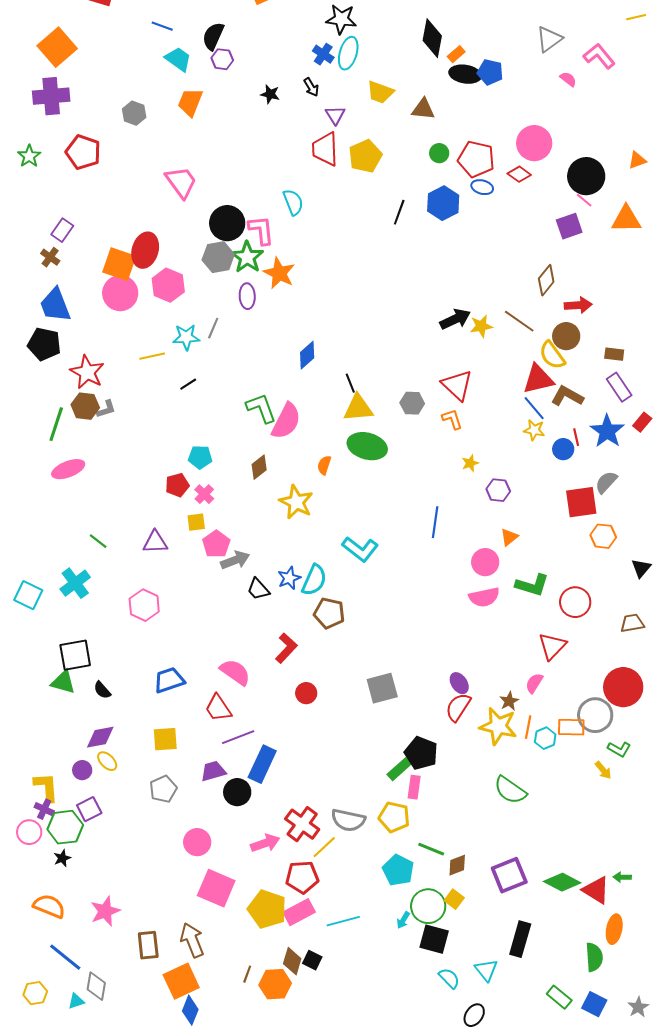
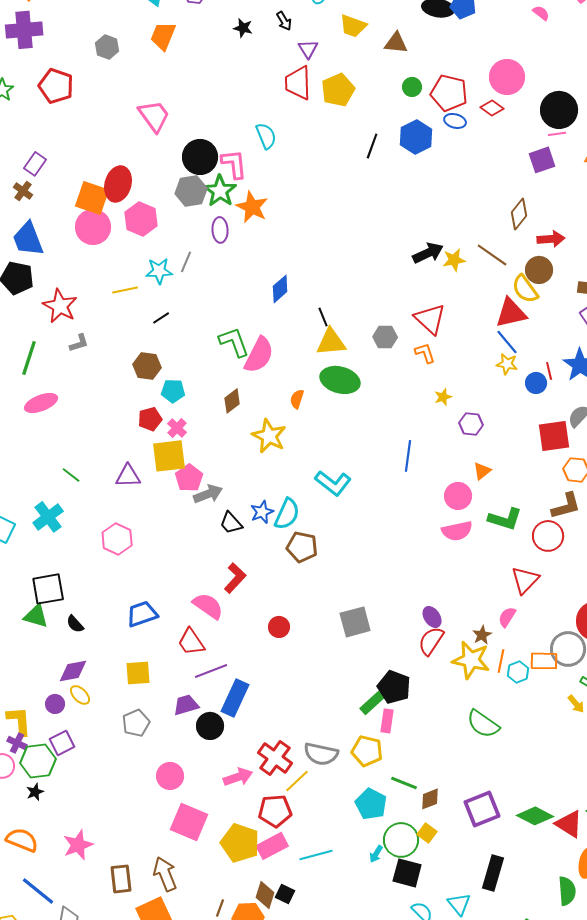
pink line: (584, 200) -> (557, 134), turned -48
brown L-shape: (567, 396) -> (566, 506), moved, turned 136
brown hexagon: (85, 406) -> (147, 366), moved
yellow square: (196, 522) -> (169, 456), size x1.8
red L-shape: (286, 648) -> (235, 578), moved

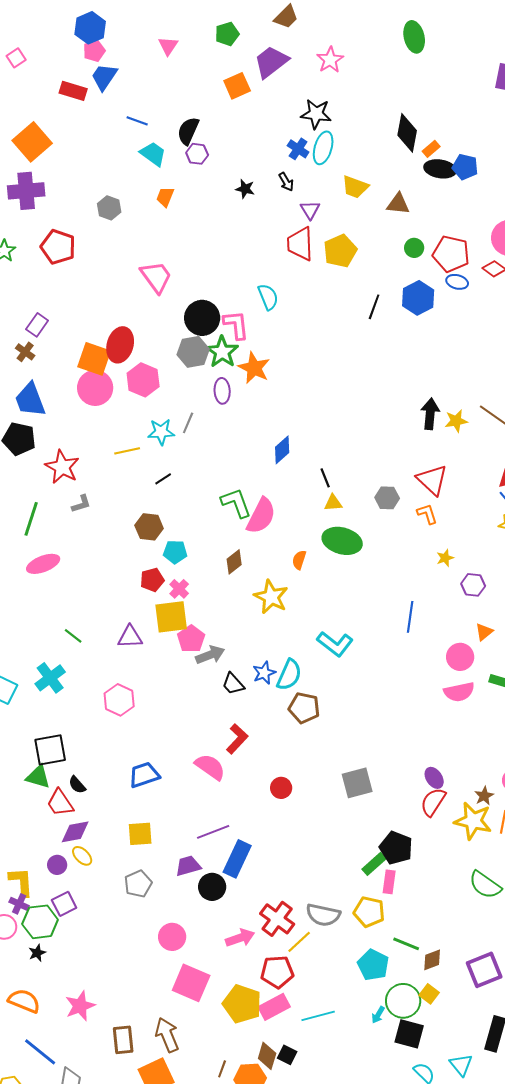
orange trapezoid: (163, 36) -> (165, 197), size x0.7
black arrow: (428, 253) -> (430, 414), turned -60
yellow triangle: (331, 342) -> (333, 503), size x0.6
red trapezoid: (191, 642) -> (60, 803), moved

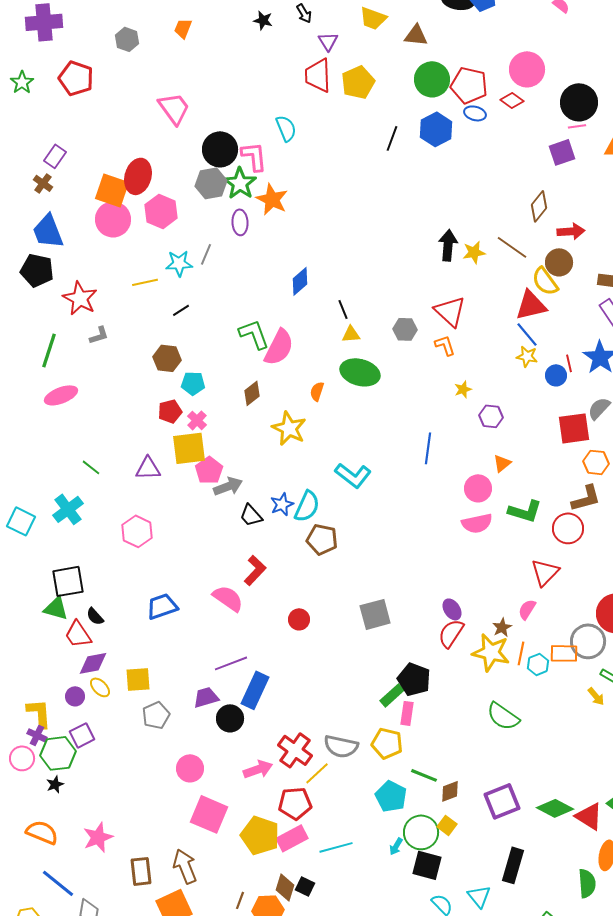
green circle: (414, 248) -> (432, 79), size x1.8
yellow square: (140, 834) -> (138, 679), moved

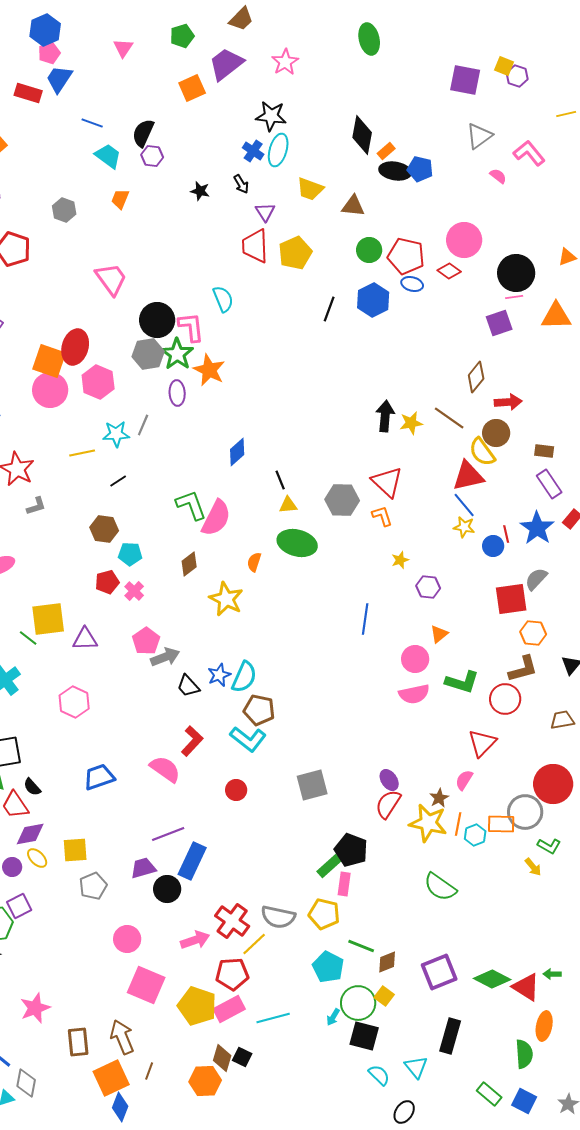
green circle: (432, 79) -> (369, 250), size x0.7
gray hexagon: (405, 329) -> (342, 500), size x1.4
yellow square: (189, 448) -> (48, 619), moved
cyan L-shape: (353, 475) -> (248, 739), moved
brown line: (240, 900) -> (149, 1071), moved

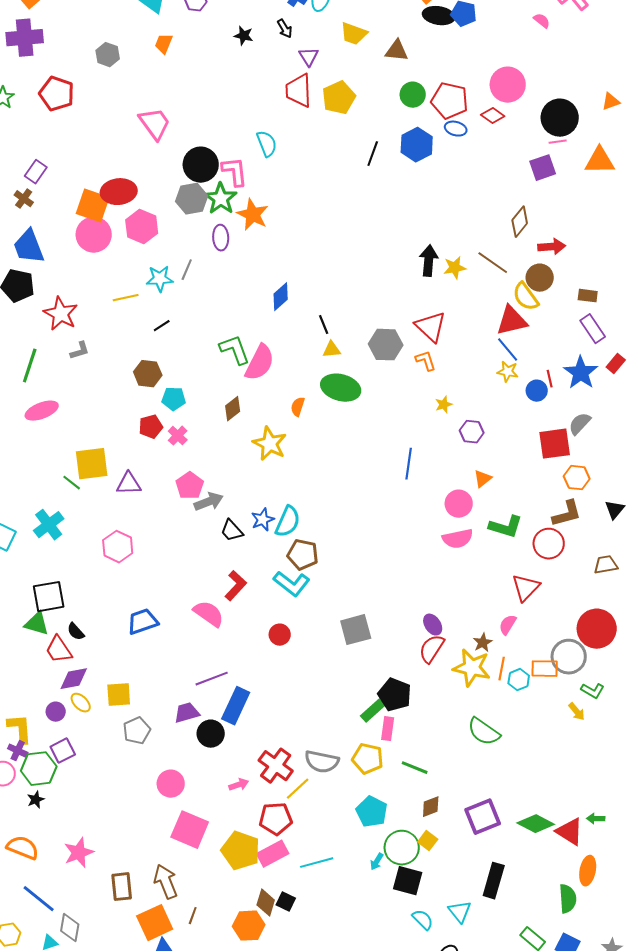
red ellipse: (75, 347) -> (119, 192), turned 68
pink arrow: (195, 940) -> (239, 785), size x0.7
green line: (361, 946) -> (415, 768), moved

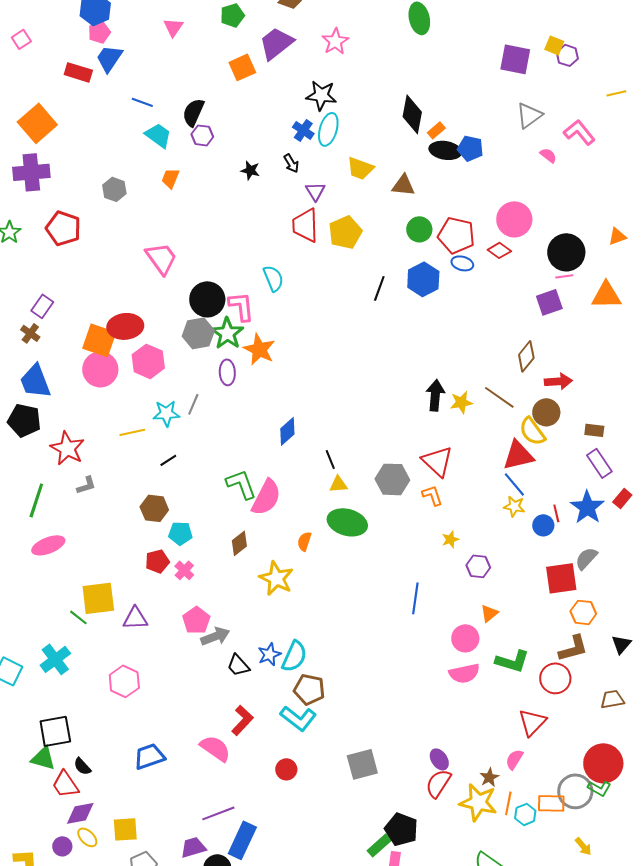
green L-shape: (593, 691) -> (599, 788), moved

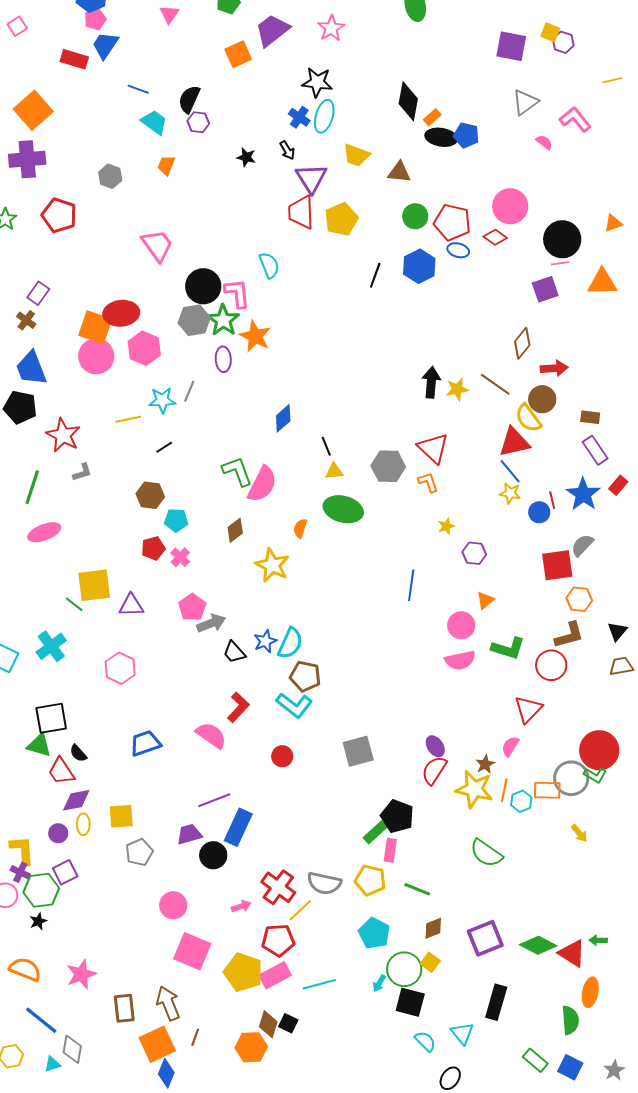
purple triangle: (315, 191) -> (311, 178), size x1.6
brown trapezoid: (612, 699) -> (621, 666), moved
yellow ellipse: (87, 837) -> (83, 824), turned 45

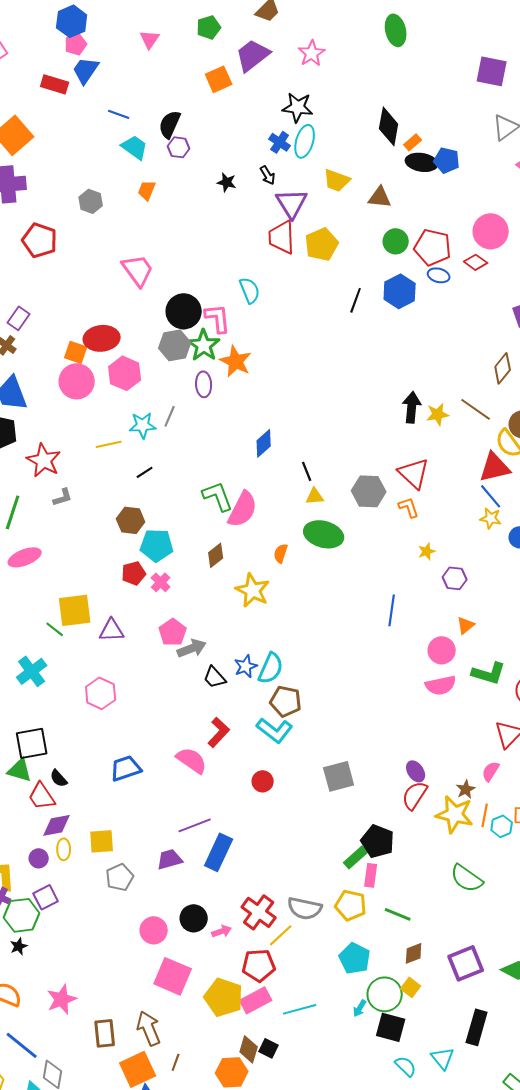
orange square: (95, 327) -> (76, 352), size x0.7
cyan pentagon: (176, 520) -> (157, 545), size x1.4
black circle: (213, 855) -> (194, 918), moved

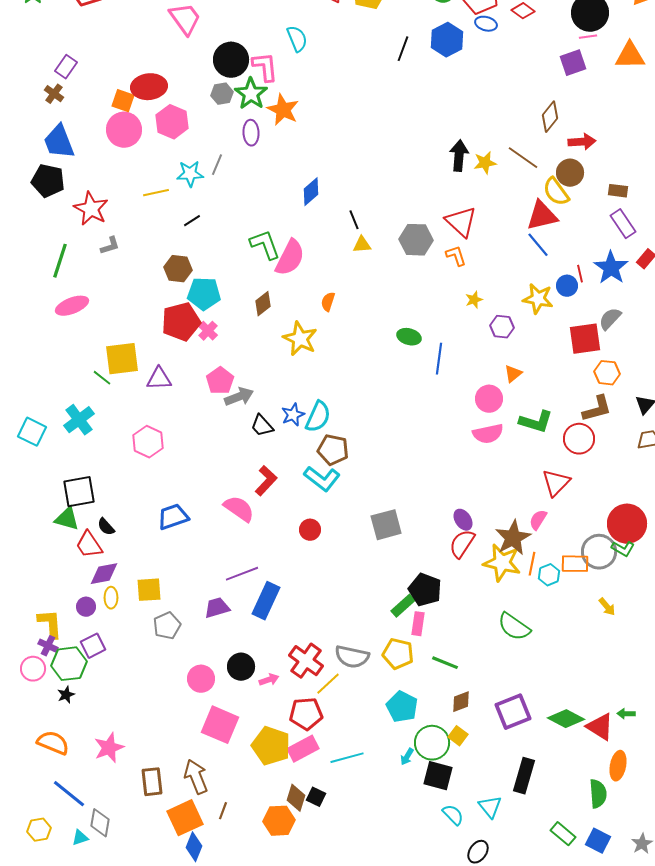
gray hexagon: (175, 345) -> (222, 94), size x0.7
yellow star: (491, 518) -> (538, 299), moved, size x1.4
green ellipse: (324, 534) -> (409, 337), moved, size x0.6
red pentagon: (134, 573) -> (181, 322), size x1.6
brown star: (466, 789) -> (513, 538), size x1.8

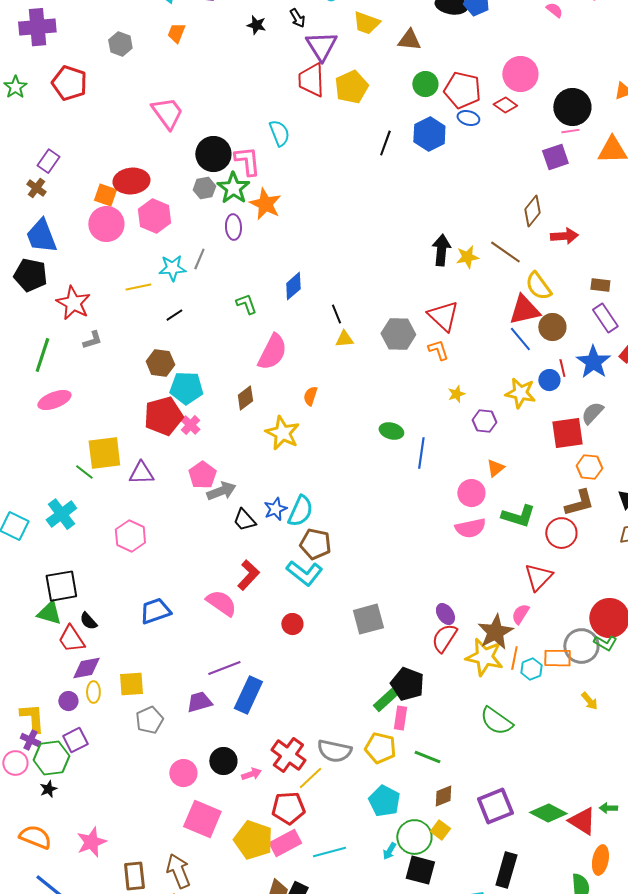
brown circle: (570, 173) -> (552, 327), moved
green L-shape: (265, 245) -> (246, 304), moved, size x0.7

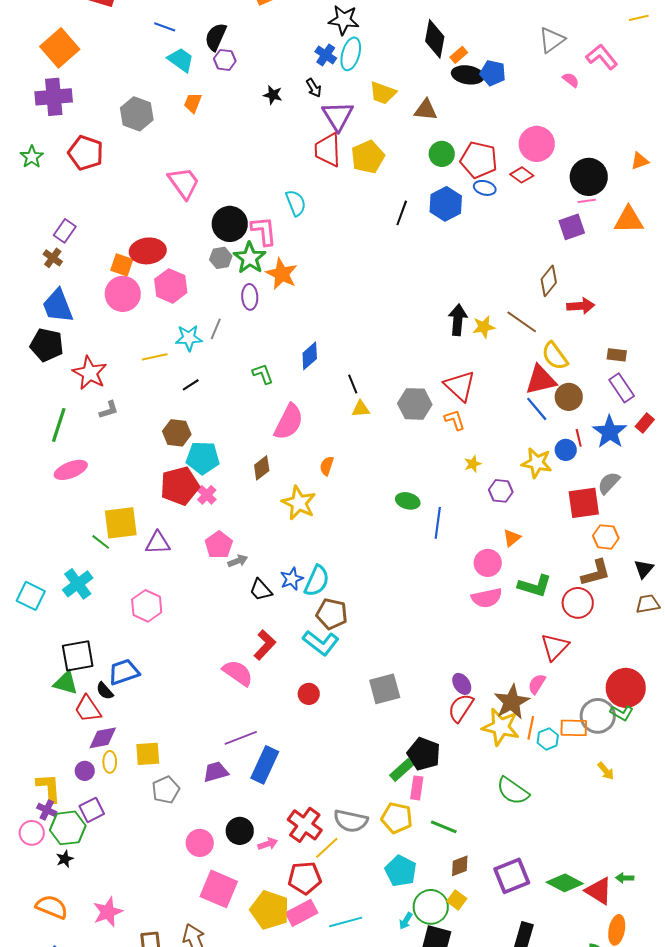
gray hexagon: (120, 44) -> (137, 114), size x1.4
gray arrow: (221, 491) -> (238, 561), size x0.7
blue trapezoid: (155, 611) -> (124, 672), moved

